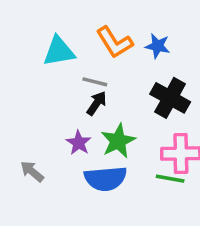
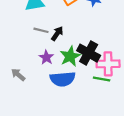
gray line: (95, 82) -> (41, 30), moved
black cross: (170, 98) -> (89, 53), moved

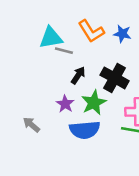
gray line: (41, 30) -> (64, 51), moved
black cross: (89, 53) -> (115, 78), moved

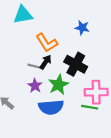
orange L-shape: (91, 31) -> (47, 43), moved
cyan triangle: (51, 38) -> (23, 15), moved
gray line: (64, 51) -> (35, 66), moved

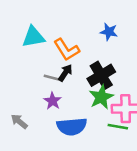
cyan triangle: (23, 15) -> (33, 37), moved
black cross: (76, 64) -> (101, 75), turned 30
green star: (59, 85) -> (101, 97), moved

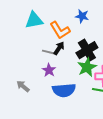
blue star: (109, 32) -> (82, 16), moved

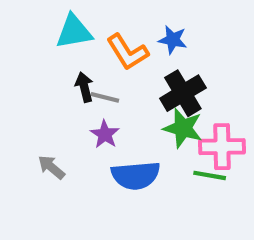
blue star: (82, 16) -> (173, 40), moved
black arrow: (59, 48) -> (84, 87), moved, turned -48
green star: (87, 67) -> (183, 128), turned -30

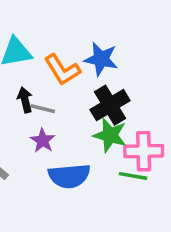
blue star: (173, 40) -> (101, 59), size x1.4

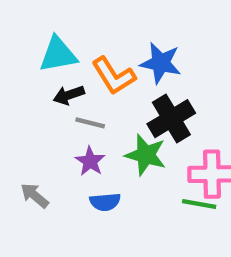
black arrow: (25, 100) -> (69, 95), moved, turned -95
green star: (110, 135) -> (146, 155), moved
blue semicircle: (69, 176) -> (105, 202), moved, size x0.6

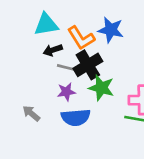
black cross: (171, 119) -> (88, 65), moved
purple star: (90, 161) -> (66, 92), turned 30
blue semicircle: (105, 202) -> (76, 117), size x1.5

